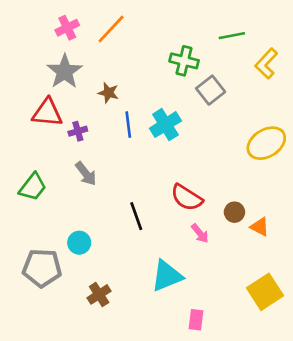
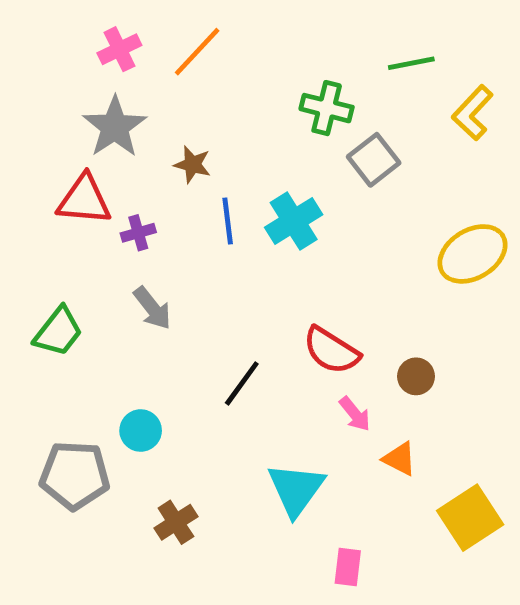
black line: (136, 216) -> (242, 383), turned 56
orange triangle: (260, 227) -> (400, 459), moved
cyan triangle: (167, 276) -> (296, 489), turned -32

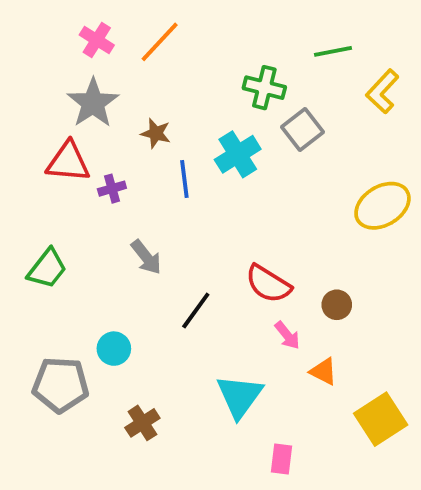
pink cross: (119, 49) -> (97, 40), turned -32
cyan cross: (294, 221) -> (238, 154), moved
gray arrow: (152, 308) -> (146, 257), moved

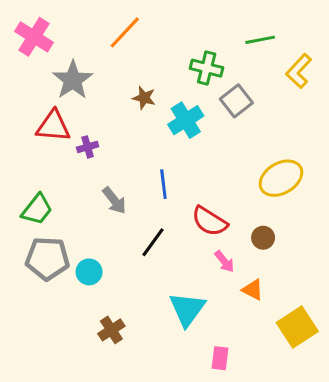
pink cross: (97, 40) -> (34, 37), moved, size x1.4
brown star: (156, 133) -> (144, 98), moved
blue line: (184, 179) -> (163, 184), moved
yellow ellipse: (382, 206) -> (281, 178), moved
gray pentagon: (61, 385) -> (47, 259), moved

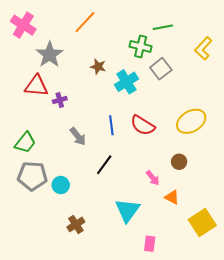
green line: (260, 40) -> (163, 27), moved
red semicircle: (210, 221) -> (143, 125), moved

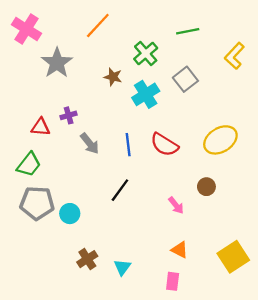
green cross: (141, 46) -> (146, 53), moved, turned 35
red triangle: (36, 86) -> (41, 127), moved, size x0.7
gray arrow: (78, 136) -> (90, 143), moved
orange triangle: (172, 197) -> (180, 250), moved
cyan triangle: (127, 210) -> (122, 267), moved, size x0.6

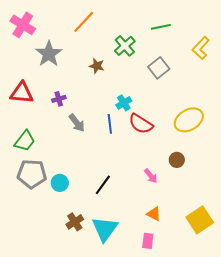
cyan cross: (146, 94) -> (124, 103), moved, size x0.7
red triangle: (41, 127) -> (22, 93), moved, size x1.4
black line: (120, 190) -> (103, 185), moved
cyan triangle: (122, 267) -> (105, 229), size x1.8

